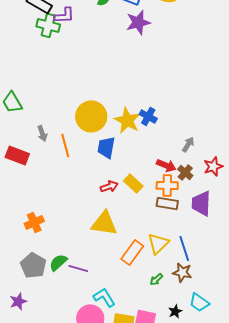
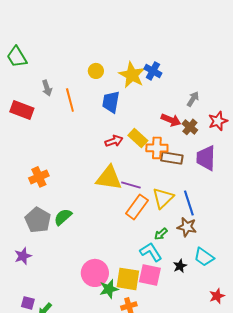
yellow circle: (91, 116) -> (96, 71), size x0.5
orange cross: (167, 185) -> (157, 148), moved
purple line: (78, 268) -> (131, 185), moved
cyan L-shape: (104, 297) -> (151, 252), moved

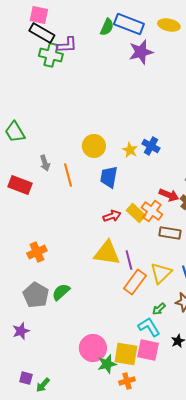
yellow circle: (96, 71) -> (94, 146), size x1.5
yellow star: (132, 75) -> (130, 150), size x0.6
orange cross: (157, 148) -> (152, 211), moved, turned 35
purple line: (131, 185) -> (129, 260), turned 60

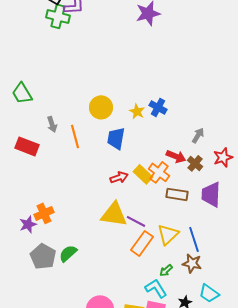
purple line: (129, 260) -> (136, 221), turned -48
purple star: (21, 331) -> (28, 224), moved

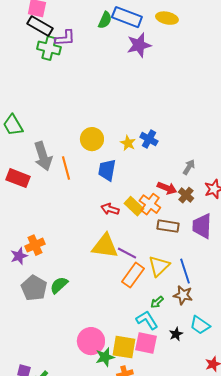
gray arrow: (52, 124) -> (43, 156), size x1.8
red arrow: (119, 177) -> (110, 209), turned -144

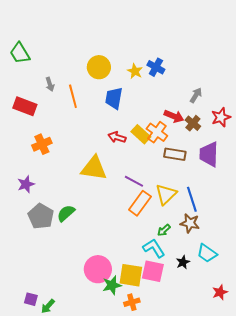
gray arrow: (43, 156) -> (50, 84), size x0.5
orange cross: (35, 245) -> (42, 144), moved
yellow triangle: (105, 246) -> (94, 168), moved

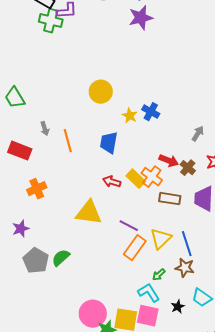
yellow circle: (99, 67) -> (101, 92), moved
gray arrow: (196, 95) -> (198, 134), moved

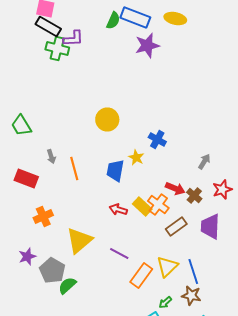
yellow star: (130, 116) -> (136, 158), moved
brown rectangle: (170, 199) -> (176, 226), turned -45
yellow triangle: (89, 213) -> (79, 240), moved, turned -48
purple line: (129, 226) -> (119, 254), moved
gray pentagon: (36, 261) -> (52, 270), moved

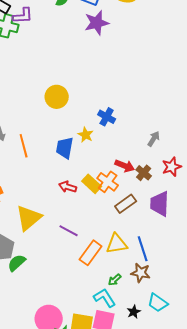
yellow triangle: (167, 266) -> (117, 244), turned 35

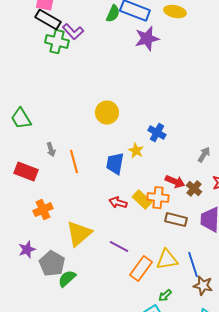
purple L-shape: (23, 16) -> (73, 32), turned 50
orange cross: (108, 182) -> (158, 198), turned -30
brown rectangle: (126, 204) -> (176, 220), turned 50
brown star: (141, 273) -> (203, 286), moved

